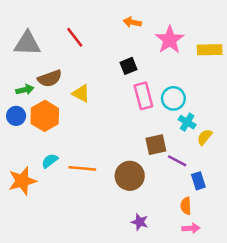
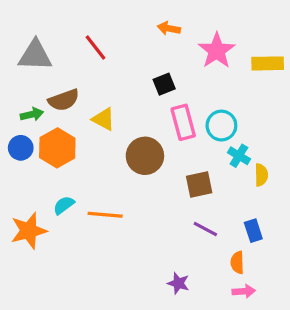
yellow semicircle: (205, 137) -> (261, 175), turned 140
purple line: (177, 161) -> (205, 229), moved
brown circle: (130, 176) -> (145, 156), moved

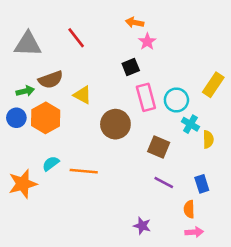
pink star: (217, 51) -> (147, 42), moved, size x0.6
yellow rectangle: (268, 63) -> (213, 85), moved, turned -55
brown square: (199, 184) -> (159, 147), turned 35

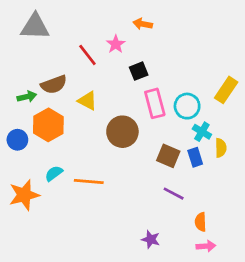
red line: (76, 38) -> (87, 55), moved
pink star: (147, 42) -> (116, 44), moved
gray triangle: (28, 44) -> (35, 27), moved
blue circle: (16, 118) -> (17, 140), moved
blue rectangle: (202, 184) -> (195, 157), moved

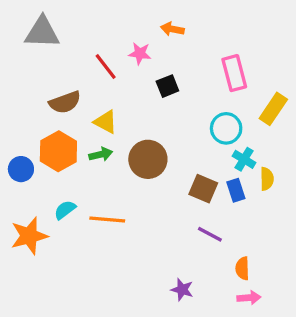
pink star: (116, 44) -> (140, 53), turned -30
green arrow: (27, 97) -> (101, 154), moved
pink rectangle: (155, 103) -> (234, 73), moved

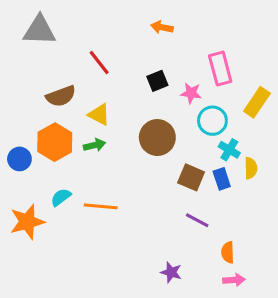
pink star: (140, 53) -> (191, 93), moved
brown circle: (148, 159) -> (157, 138), moved

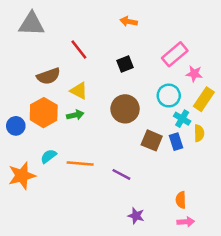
pink rectangle: (220, 69) -> (175, 54), turned 65
pink star: (191, 93) -> (194, 74), moved
yellow rectangle: (257, 102) -> (204, 99), moved
purple line: (197, 220) -> (121, 174), moved

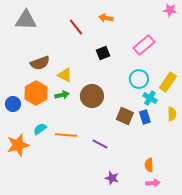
red line: (79, 49) -> (76, 27), moved
pink star: (194, 74) -> (170, 10), moved
brown circle: (125, 109) -> (92, 96), moved
yellow semicircle: (199, 133) -> (172, 114), moved

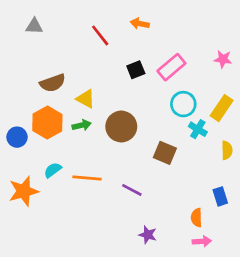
pink star: (170, 10) -> (223, 59), moved
gray triangle: (26, 20) -> (34, 26), size x0.6
pink rectangle: (144, 45) -> (171, 67), moved
blue rectangle: (145, 117) -> (220, 196), moved

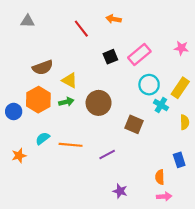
purple line: (132, 190) -> (107, 154), turned -56
orange star: (24, 191) -> (19, 156), size x0.6

